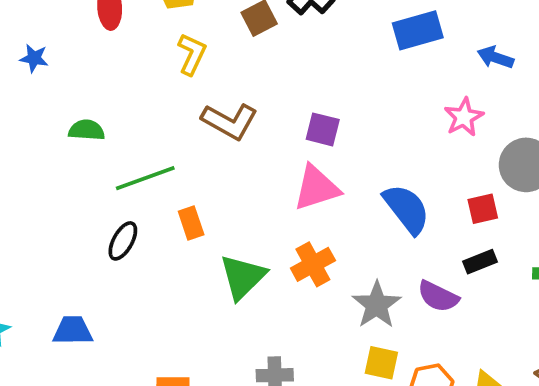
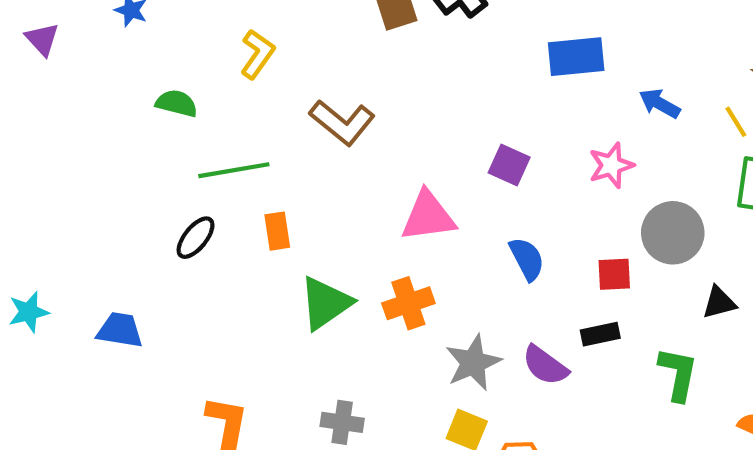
yellow L-shape: (192, 54) -> (257, 54), moved
purple square: (323, 129) -> (509, 165), moved
blue semicircle: (407, 209) -> (527, 259), size x0.7

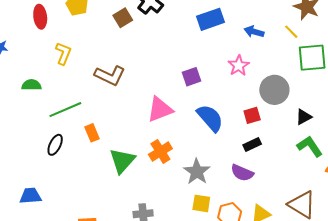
purple square: (509, 165) -> (192, 77), turned -30
blue semicircle: (527, 259) -> (210, 118), size x1.4
purple semicircle: (545, 365) -> (242, 173), moved
green L-shape: (678, 374) -> (310, 146), moved, turned -32

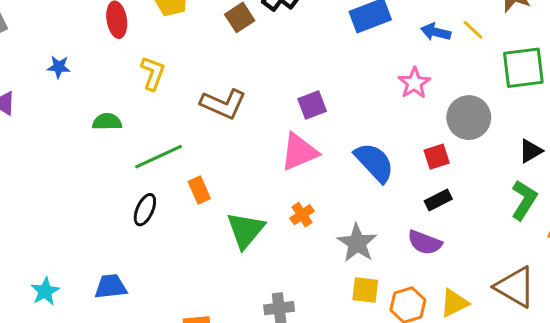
yellow line: (291, 32) -> (473, 30), moved
purple square: (192, 77) -> (312, 105), moved
black triangle: (304, 117) -> (531, 151), moved
green L-shape: (310, 146) -> (524, 200), turned 68
orange cross: (160, 152) -> (302, 215), size x0.7

